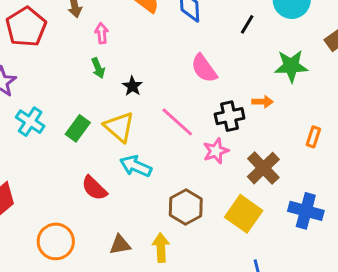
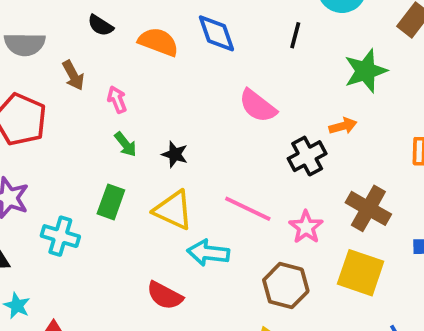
pink line: (177, 122) -> (248, 209), moved
green rectangle: (78, 128) -> (111, 202), moved
pink star: (216, 151) -> (306, 227), moved

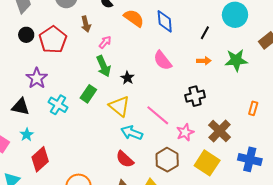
pink arrow: (117, 100) -> (105, 42), turned 48
pink semicircle: (258, 106) -> (163, 60), moved
orange arrow: (343, 126) -> (204, 61), moved
green arrow: (125, 144) -> (103, 66), size x1.5
red semicircle: (165, 296) -> (125, 159), moved

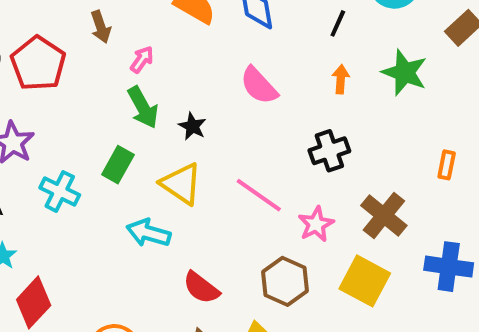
green star: (236, 60) -> (405, 73), turned 30
orange arrow: (204, 61) -> (341, 79), turned -80
cyan arrow: (132, 133) -> (148, 233), moved

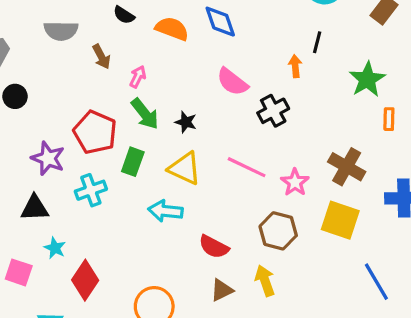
black line: (338, 23) -> (317, 42), moved
red pentagon: (38, 63) -> (95, 132), moved
green star: (405, 73) -> (367, 79), moved, turned 30
black cross: (329, 151) -> (273, 111), moved
cyan cross: (60, 191) -> (91, 190), turned -36

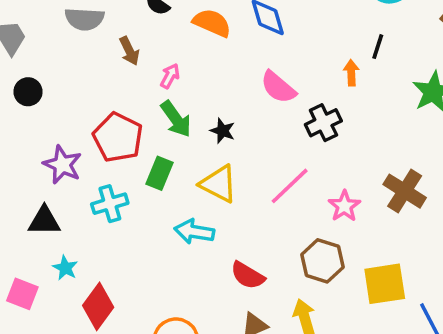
pink line: (247, 167) -> (290, 186), turned -72
yellow square: (340, 220) -> (385, 284), moved, turned -30

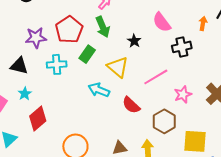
black star: (223, 131) -> (134, 41), moved
purple star: (62, 165) -> (36, 38), turned 30
red semicircle: (248, 275) -> (131, 105), moved

